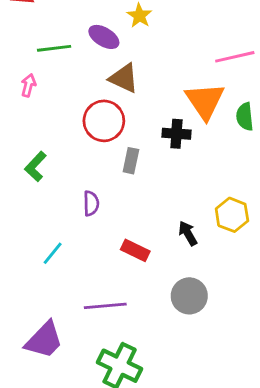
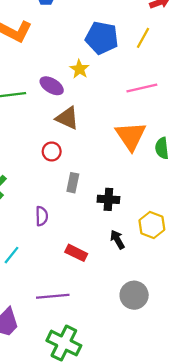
pink line: (235, 57) -> (142, 88), moved
red circle: (104, 121) -> (52, 151), size x0.6
black cross: (176, 134) -> (108, 199), moved
gray circle: (189, 296) -> (134, 295), moved

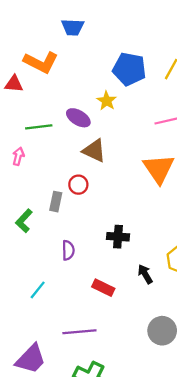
gray rectangle: (73, 183) -> (56, 202), moved
black cross: (108, 199) -> (118, 237), moved

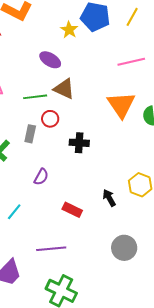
yellow star: (107, 101) -> (69, 30), moved
green line: (39, 127) -> (35, 97), moved
black cross: (118, 237) -> (79, 143), moved
purple semicircle: (68, 250) -> (41, 177), turned 30

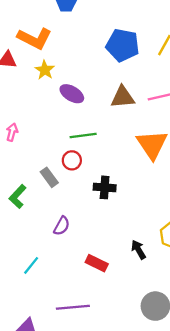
yellow star: (69, 30) -> (45, 70), moved
brown triangle: (64, 89) -> (123, 97), moved, turned -30
green line: (35, 97) -> (83, 136), moved
gray rectangle: (30, 134) -> (49, 177), turned -48

